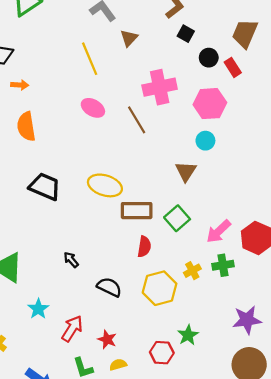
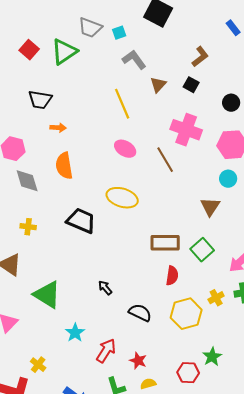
black square: (186, 34) -> (191, 85), moved
pink cross: (160, 87) -> (186, 130), turned 32
yellow ellipse: (105, 185) -> (122, 198), moved

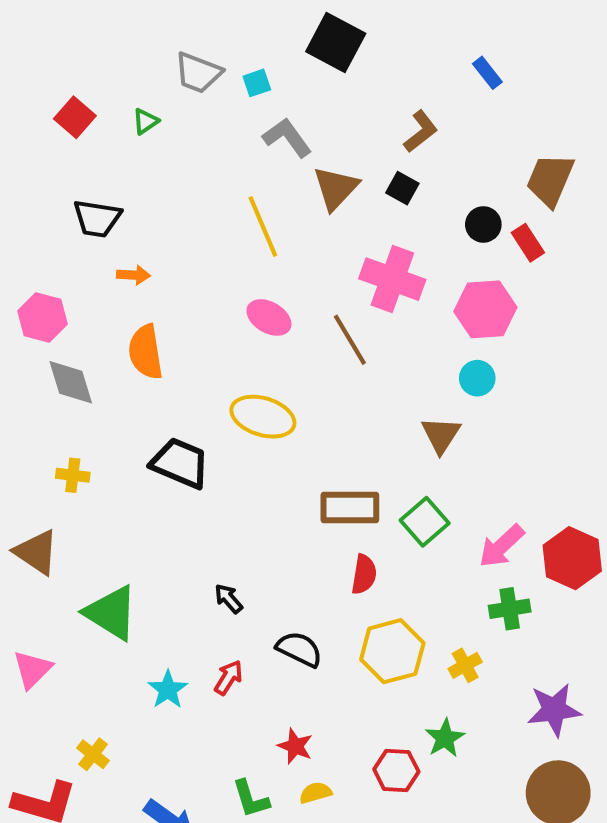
green triangle: (64, 52) -> (146, 121), size x0.5
brown triangle: (158, 85) -> (336, 188), size x1.4
yellow cross: (216, 298) -> (465, 665), moved
red arrow: (106, 351) -> (229, 677), moved, size x0.7

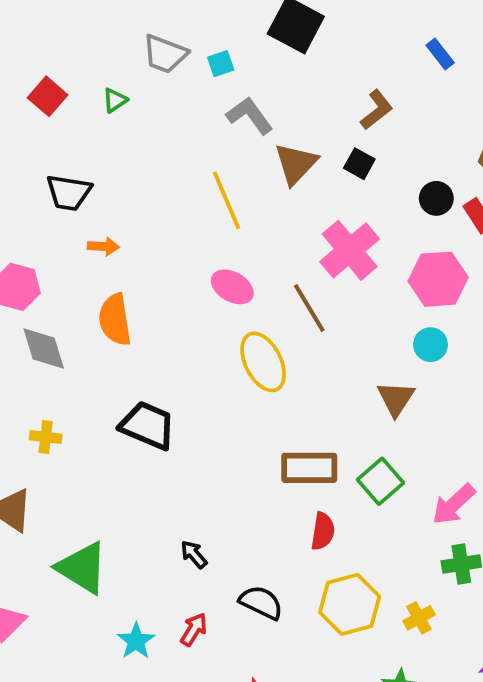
pink cross: (392, 279) -> (350, 250), turned 30
yellow ellipse: (263, 417) -> (263, 362), moved, turned 46

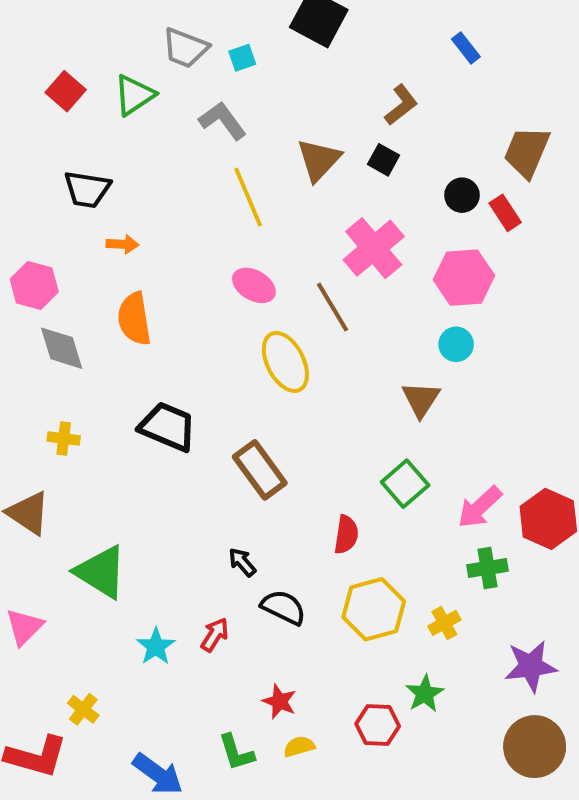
green triangle: (115, 100) -> (134, 95), size x1.6
gray L-shape: (250, 116) -> (223, 121), moved
brown rectangle: (309, 468) -> (260, 470), moved, turned 54
black arrow: (194, 554) -> (242, 562), moved

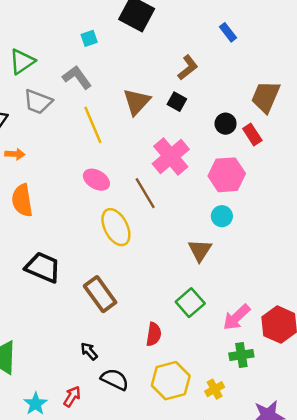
gray trapezoid: (185, 48) -> (38, 102), moved

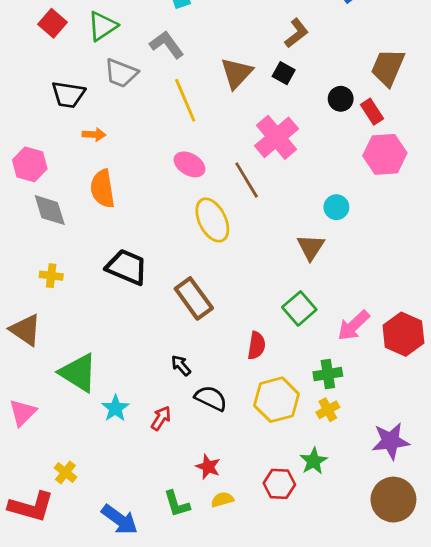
pink hexagon: (227, 175) -> (385, 154), moved
green cross: (241, 355) -> (328, 374), moved
cyan star: (36, 404) -> (115, 408), moved

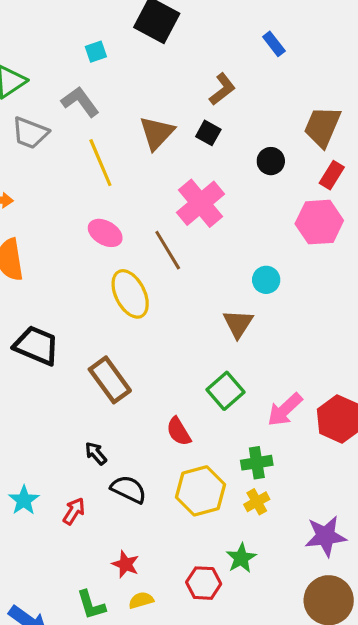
red rectangle: (372, 112) -> (332, 175), moved, turned 65
red semicircle: (257, 346) -> (179, 431), turned 140

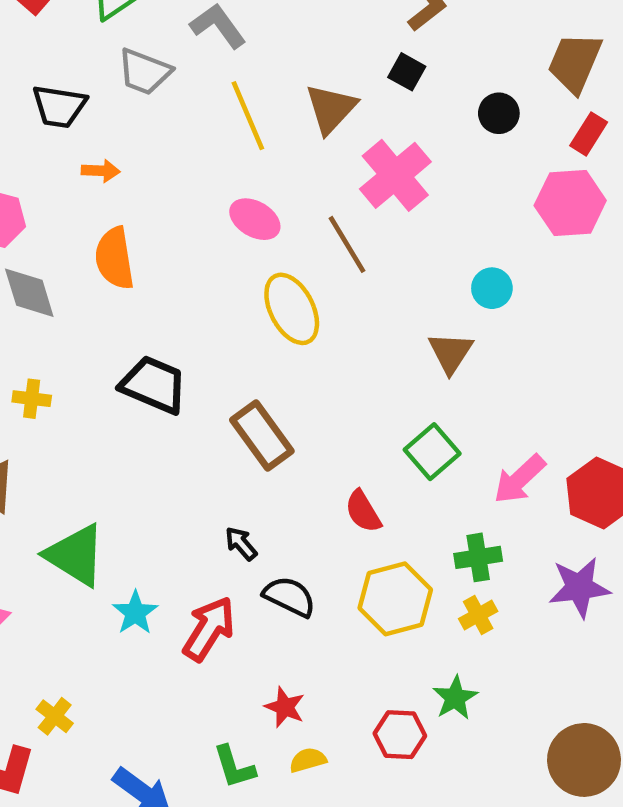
brown triangle: (157, 133) -> (331, 109), moved
red arrow: (74, 511) -> (209, 629), size x1.6
purple star: (326, 536) -> (579, 587), moved

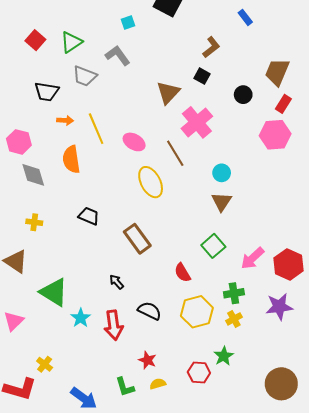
yellow line: (248, 116) -> (96, 129), moved
cyan circle: (492, 288) -> (222, 173), moved
black trapezoid: (154, 385) -> (89, 216), size x0.7
black arrow: (241, 544) -> (117, 282), moved
red arrow: (209, 629) -> (114, 325), turned 140

